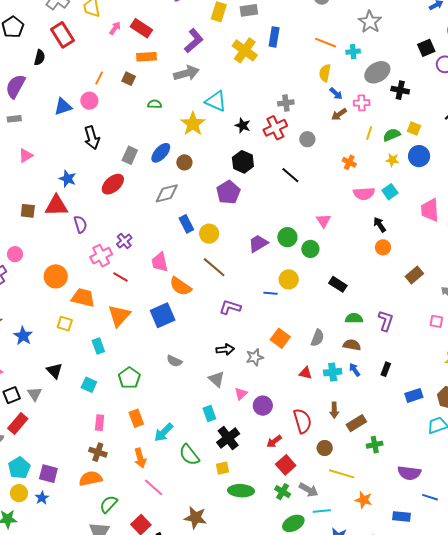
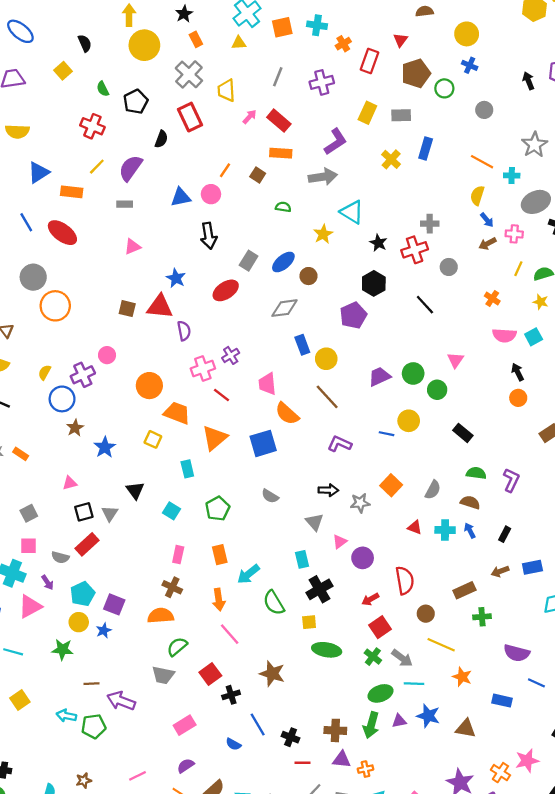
yellow cross: (245, 50) -> (391, 159), size x0.7
yellow star: (193, 124) -> (323, 234), size x0.7
brown arrow: (334, 410) -> (500, 571), moved, turned 63

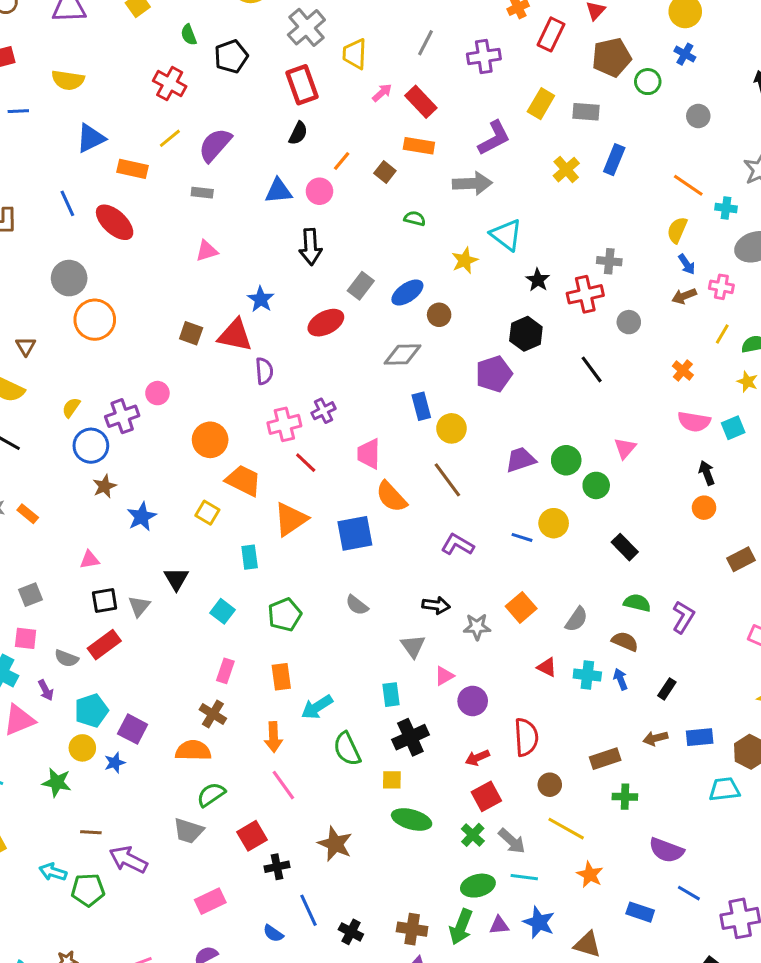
black semicircle: (161, 139) -> (298, 133), moved

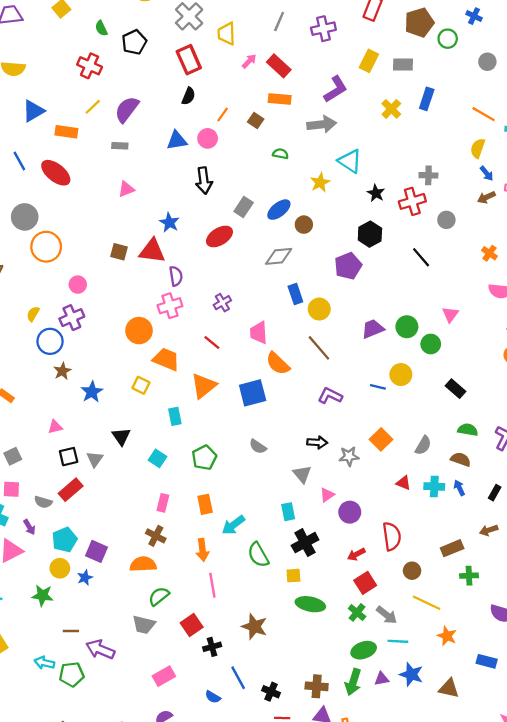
pink circle: (157, 393) -> (78, 285), moved
pink cross: (284, 424) -> (170, 306), moved
pink line: (283, 785) -> (212, 585), turned 30

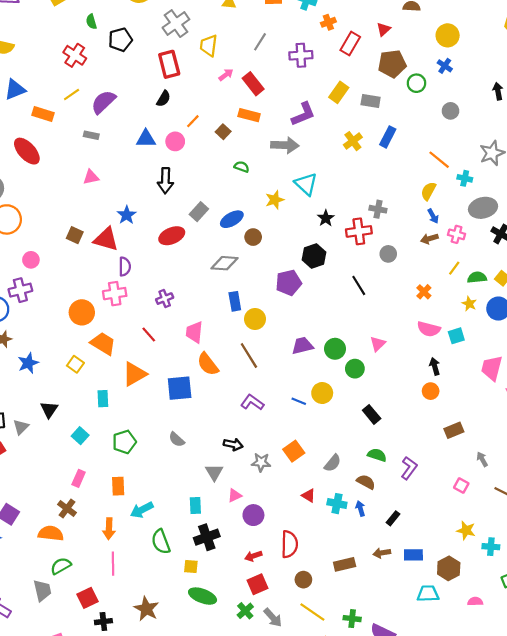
green cross: (469, 576) -> (352, 619), moved
gray trapezoid: (144, 625) -> (42, 590), turned -125

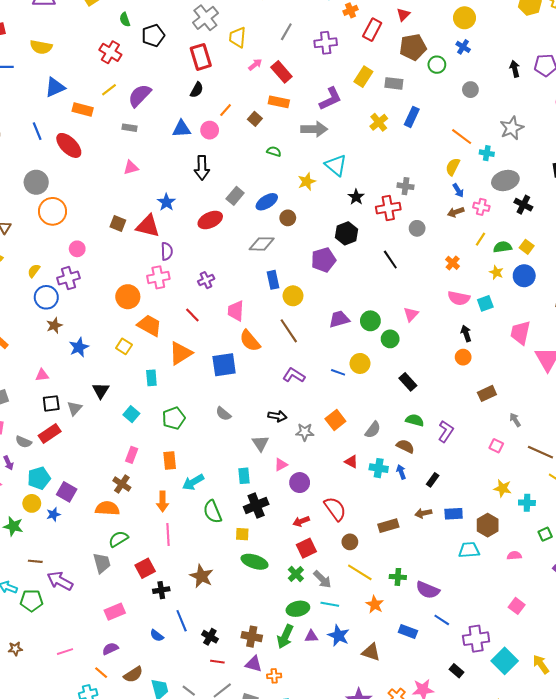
red semicircle: (289, 544) -> (335, 509), turned -35

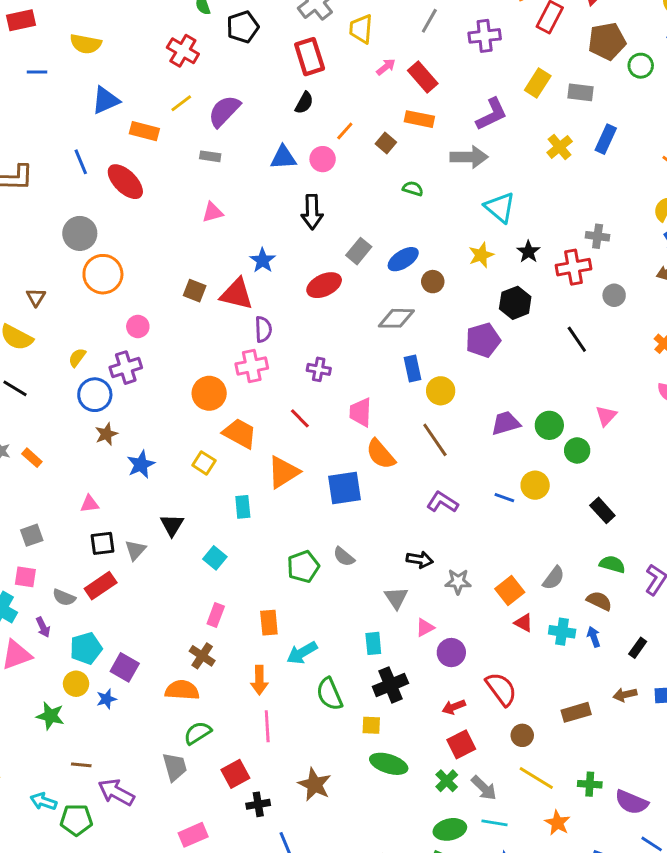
yellow star: (307, 182) -> (481, 255), moved
purple cross: (206, 280) -> (319, 369), turned 35
green pentagon: (174, 418) -> (303, 567), moved
orange square: (335, 420) -> (510, 590), moved

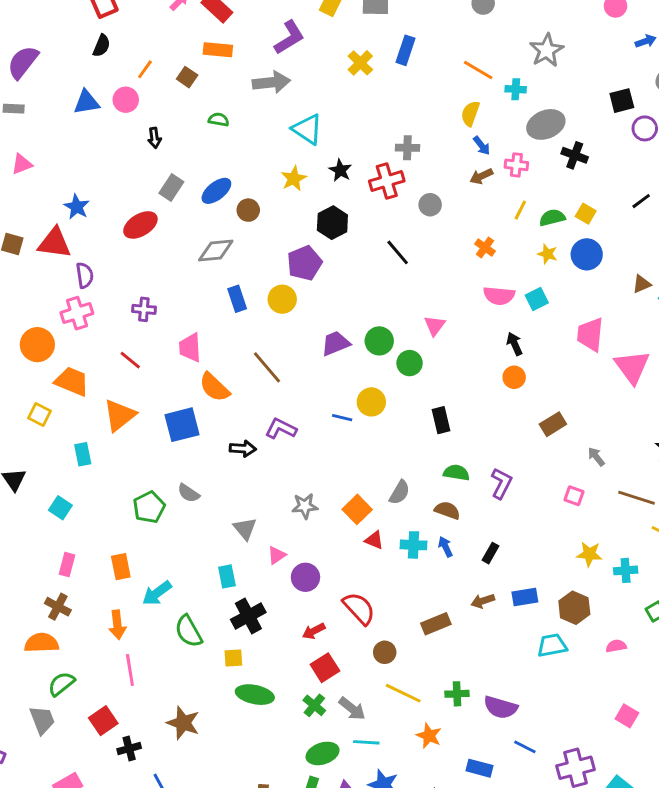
black arrow: (312, 212) -> (154, 138), moved, size x0.6
yellow circle: (441, 391) -> (282, 299), moved
black rectangle: (602, 510) -> (441, 420), turned 35
black arrow: (420, 560) -> (243, 449), moved

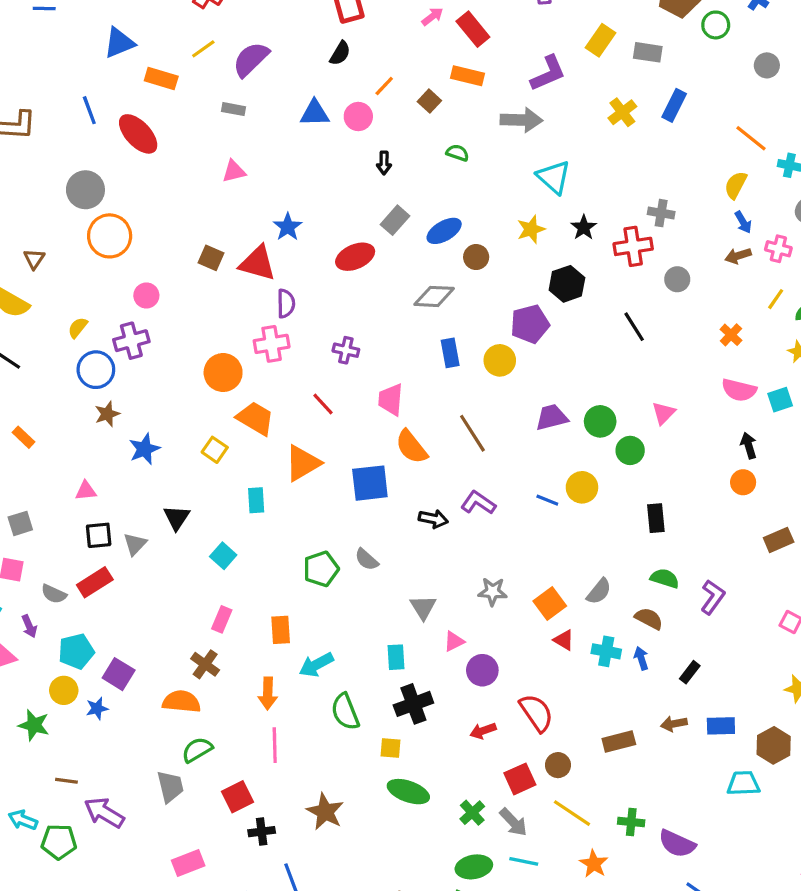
red square: (325, 668) -> (520, 779), moved

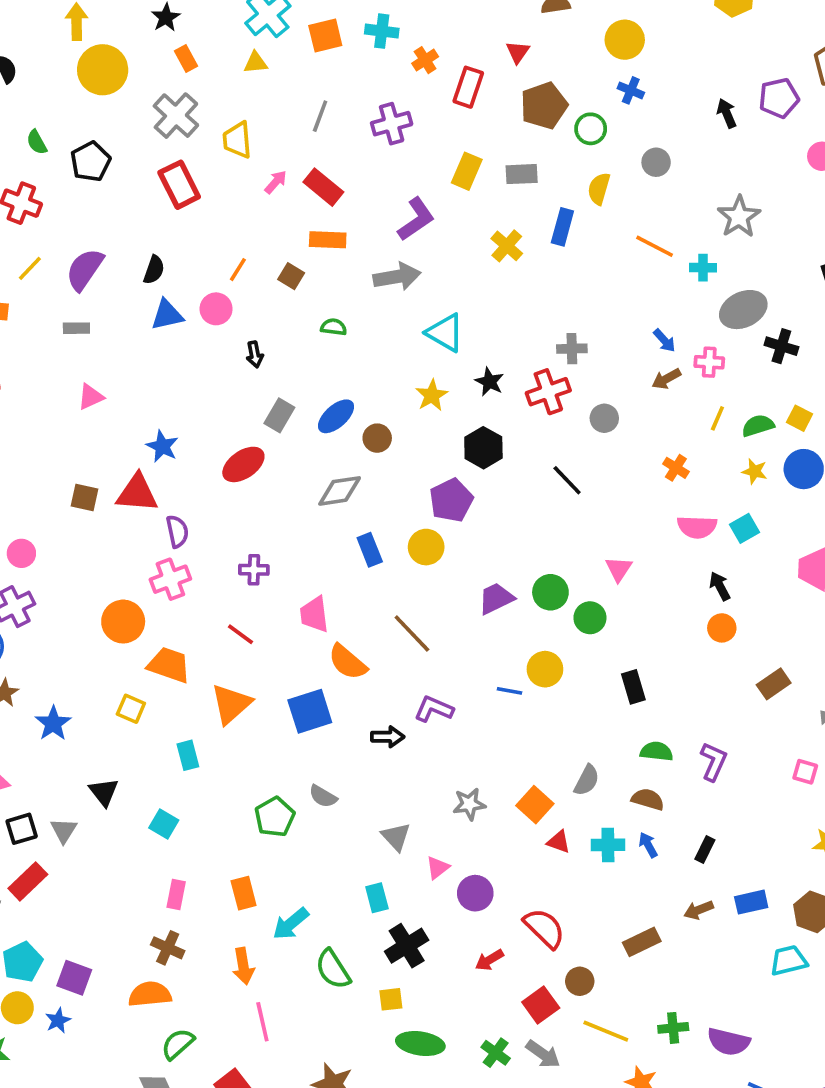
black semicircle: (340, 53) -> (154, 270), moved
yellow semicircle: (736, 185) -> (599, 189), moved

